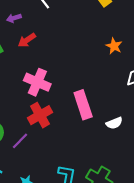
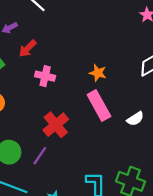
orange star: (114, 46) -> (98, 73), moved
pink cross: (37, 82) -> (45, 76), moved, size x0.7

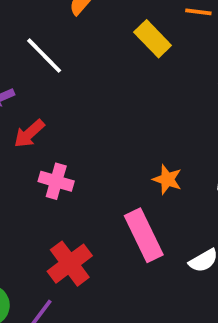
orange star: (98, 73) -> (167, 179), moved

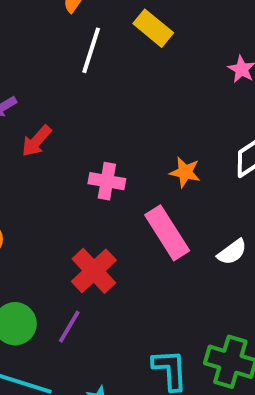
white line: (44, 56) -> (91, 50), moved, turned 69
pink cross: (56, 181) -> (107, 181), moved

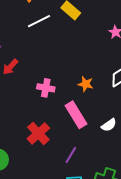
white line: (91, 50) -> (39, 21), turned 45
purple line: (69, 327) -> (71, 155), moved

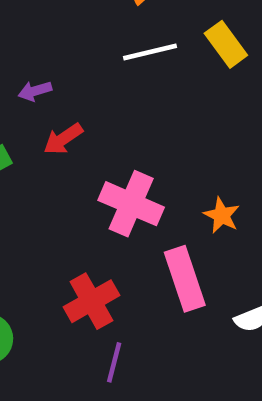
pink cross: (46, 88) -> (131, 204), size x1.5
purple line: (71, 155) -> (114, 362), moved, turned -30

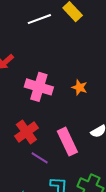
pink rectangle: (185, 279) -> (67, 142), moved
purple line: (114, 362) -> (40, 158), turned -66

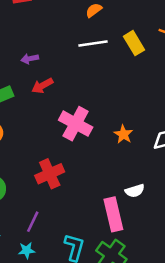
pink rectangle: (67, 142) -> (113, 214), moved
purple line: (40, 158) -> (33, 222), moved, turned 72

